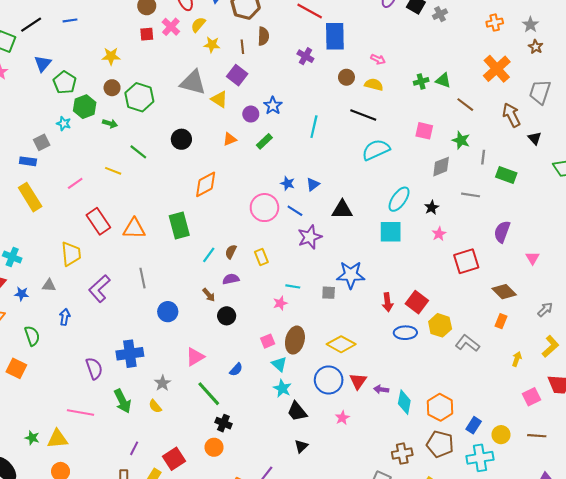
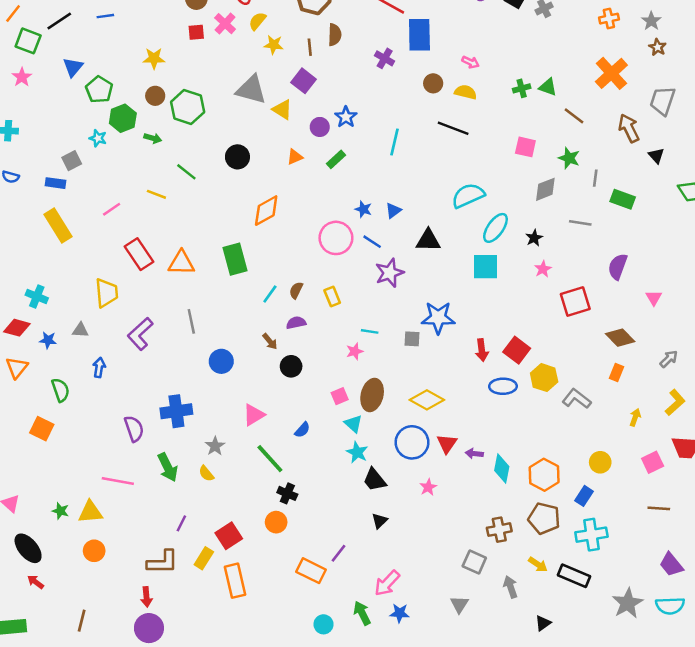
cyan semicircle: (376, 150) -> (468, 196), moved
yellow circle: (501, 435) -> (600, 462), moved

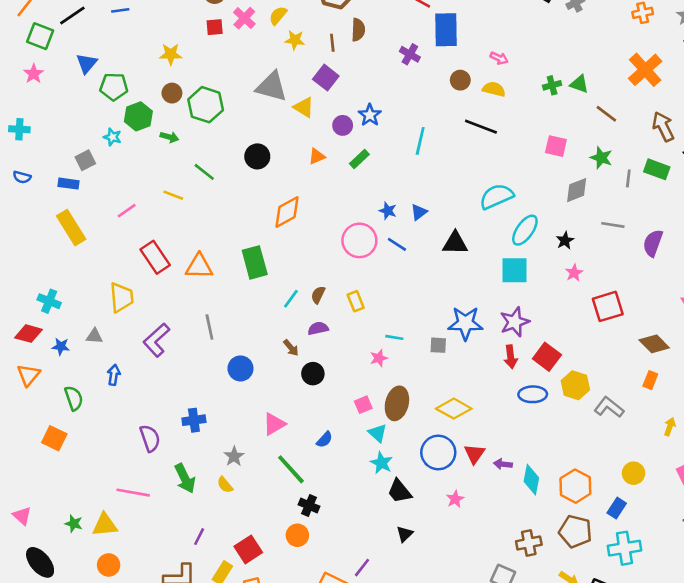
green pentagon: (99, 90) -> (114, 87), turned -30
green rectangle: (623, 199) -> (657, 169), moved
purple semicircle: (618, 267) -> (653, 243), moved
purple star: (390, 273) -> (515, 322), moved
blue cross: (176, 411) -> (194, 420), size x0.7

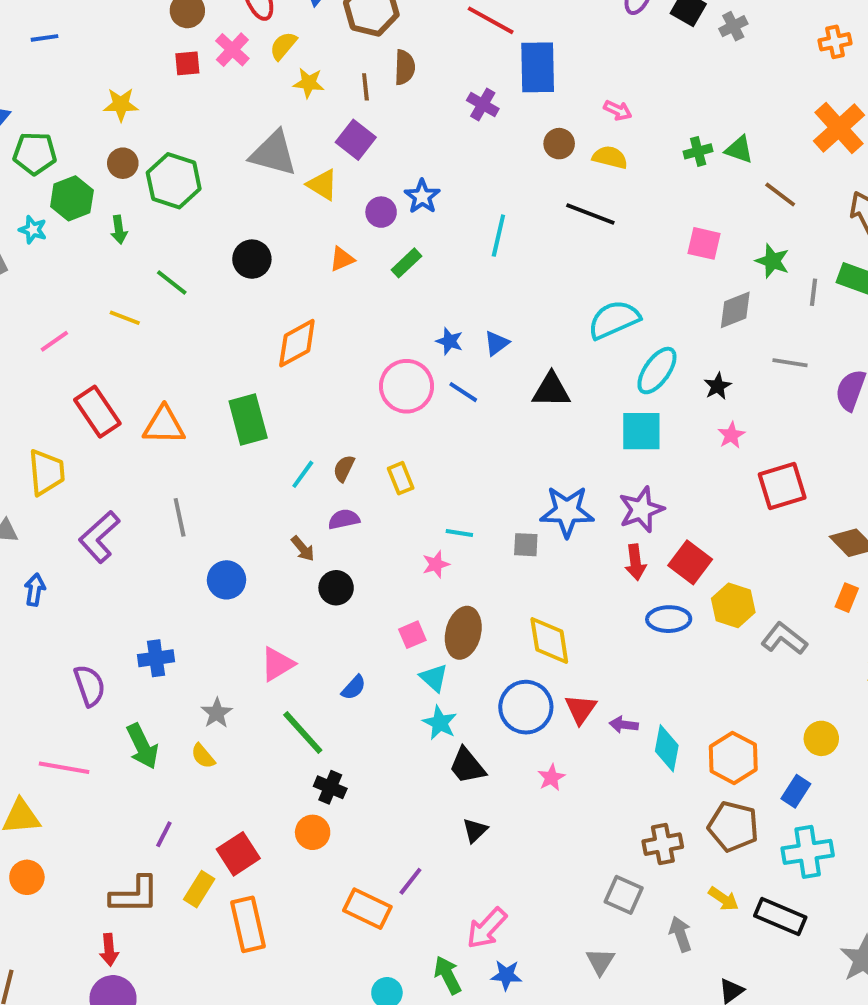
green arrow: (169, 137) -> (119, 230), turned 66
yellow diamond: (454, 409) -> (549, 641), turned 52

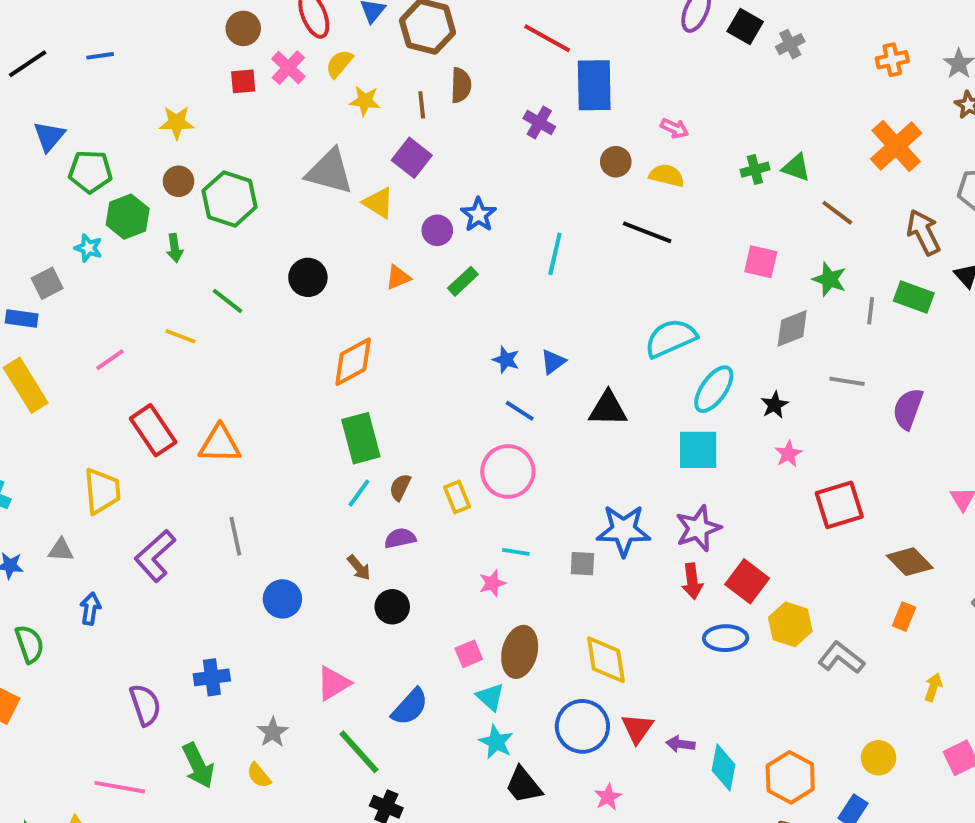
pink circle: (407, 386) -> (508, 471), moved
green rectangle: (248, 419) -> (361, 438), moved
blue semicircle: (354, 688) -> (410, 707), size x1.5

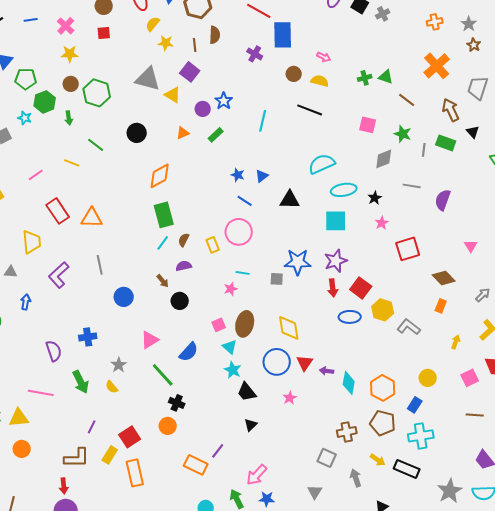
pink cross: (288, 68) -> (66, 26), moved
cyan ellipse: (714, 389) -> (344, 190), turned 45

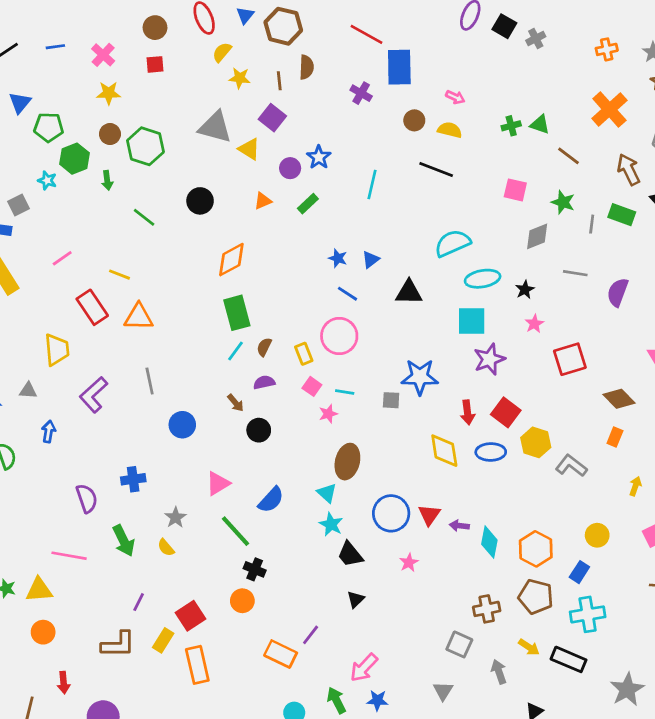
yellow line: (72, 163) -> (120, 275), moved
purple star: (336, 261) -> (489, 359), moved
pink square: (219, 325) -> (312, 386), moved, turned -32
yellow diamond: (289, 328) -> (444, 451), moved
red arrow: (64, 486) -> (64, 683), moved

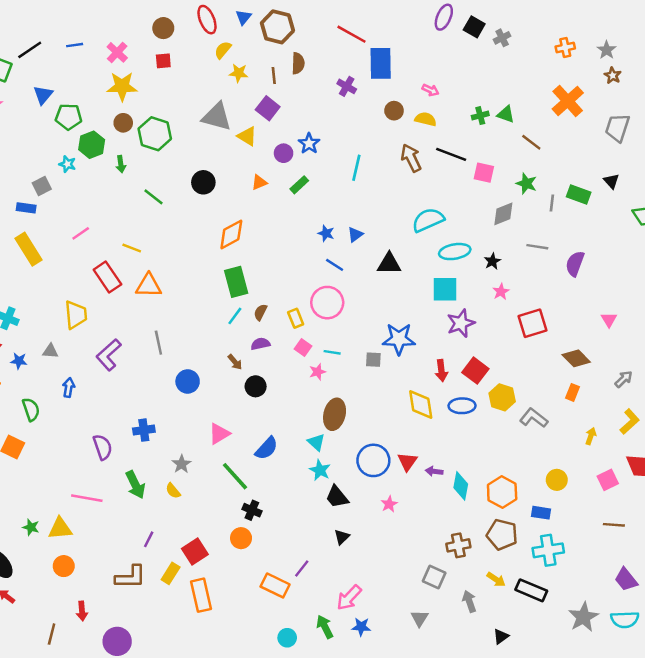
yellow star: (109, 93) -> (122, 86), size x1.4
black line: (436, 170) -> (451, 154), moved
brown arrow: (629, 170) -> (411, 158), moved
blue rectangle: (579, 572) -> (541, 513), turned 66

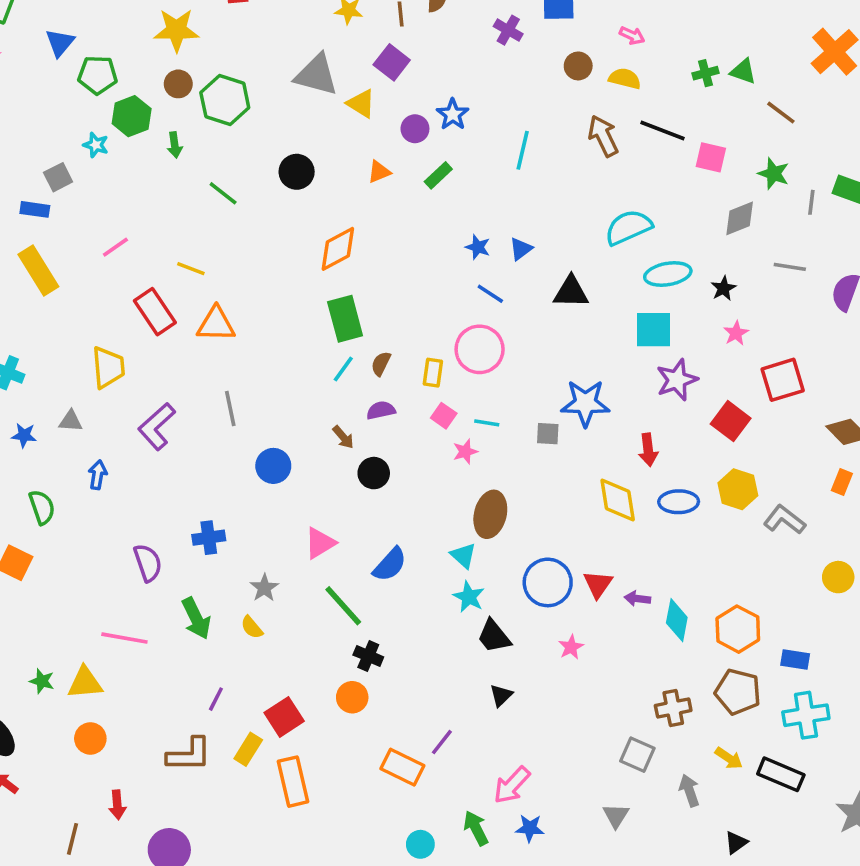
yellow rectangle: (296, 318) -> (433, 373), turned 30
red square: (475, 371) -> (731, 421), moved
yellow circle: (557, 480) -> (838, 577), moved

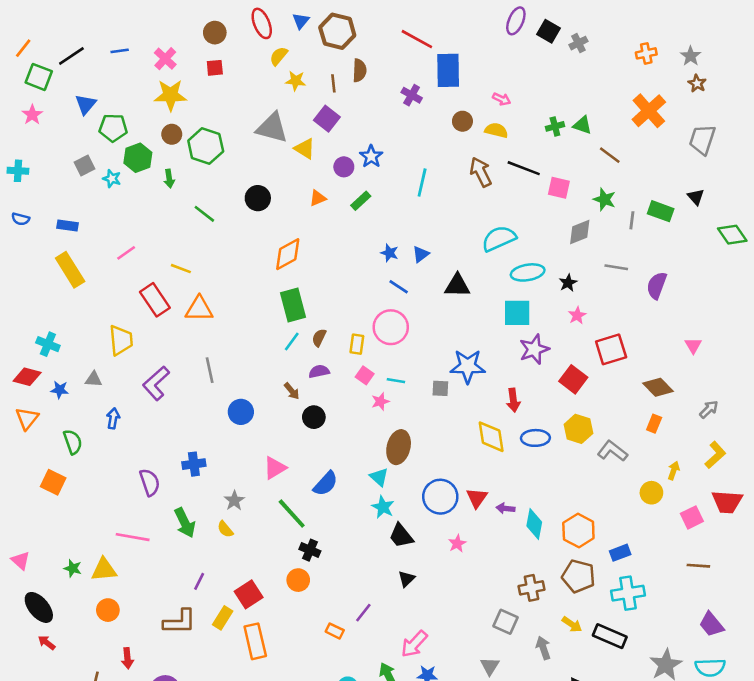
gray square: (58, 177) -> (84, 166), moved
blue rectangle: (795, 660) -> (620, 553), turned -30
orange rectangle: (402, 767) -> (335, 631), size x0.6

